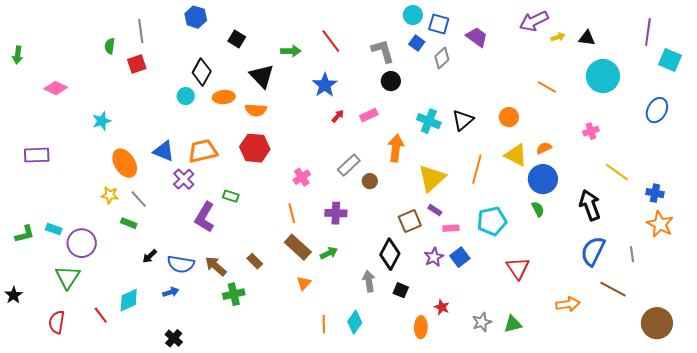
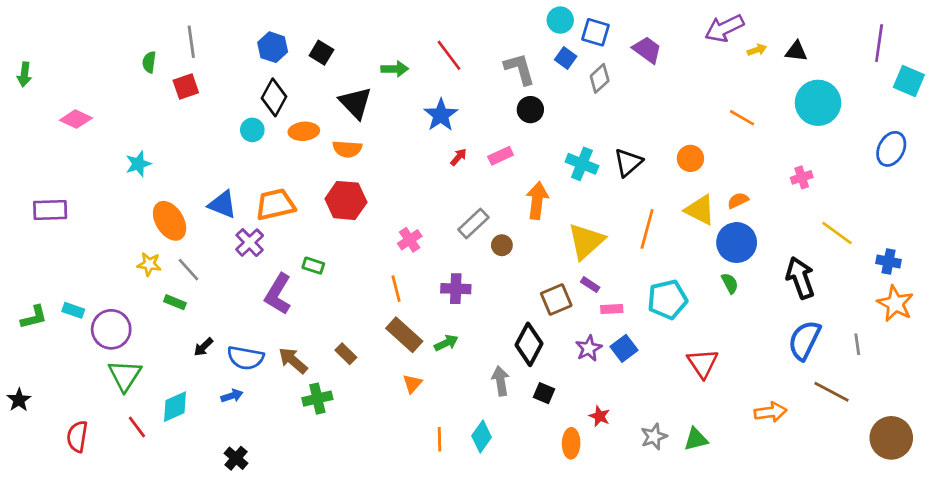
blue hexagon: (196, 17) -> (273, 47), moved
green triangle: (68, 277) -> (125, 375), moved

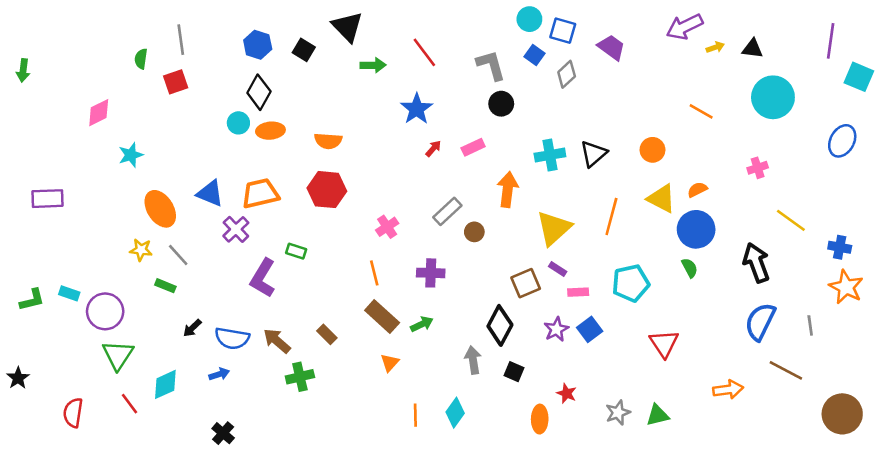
black triangle: (355, 103) -> (347, 27), moved
pink diamond: (76, 119) -> (99, 113), moved, turned -52
orange ellipse: (304, 131) -> (270, 131), moved
cyan cross: (582, 164) -> (550, 155), turned -32

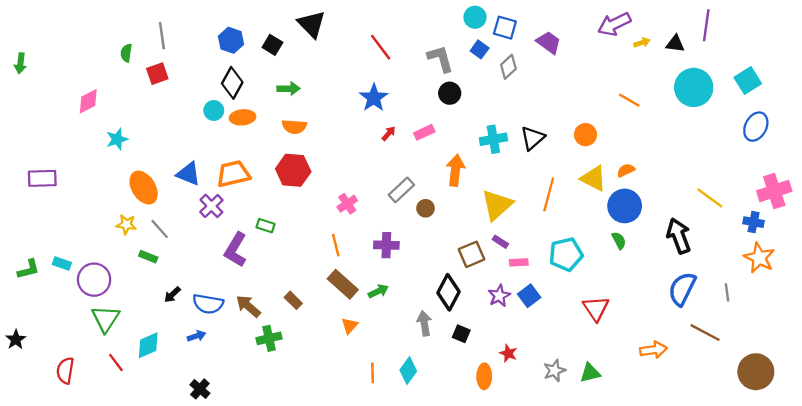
purple line: (831, 41) -> (706, 25), moved
green arrow: (373, 65) -> (289, 89), moved
cyan square: (859, 77) -> (748, 81), moved, turned 35
pink cross: (758, 168) -> (774, 191), moved, size x1.8

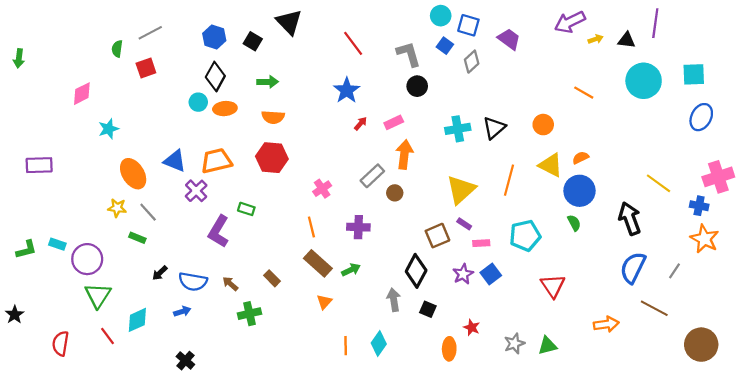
gray line: (162, 36) -> (150, 33), turned 70
cyan square: (748, 81) -> (694, 74), turned 30
orange arrow: (455, 170) -> (404, 154), moved
gray line: (727, 292) -> (675, 271), turned 42
brown arrow: (248, 306) -> (230, 284), size x0.7

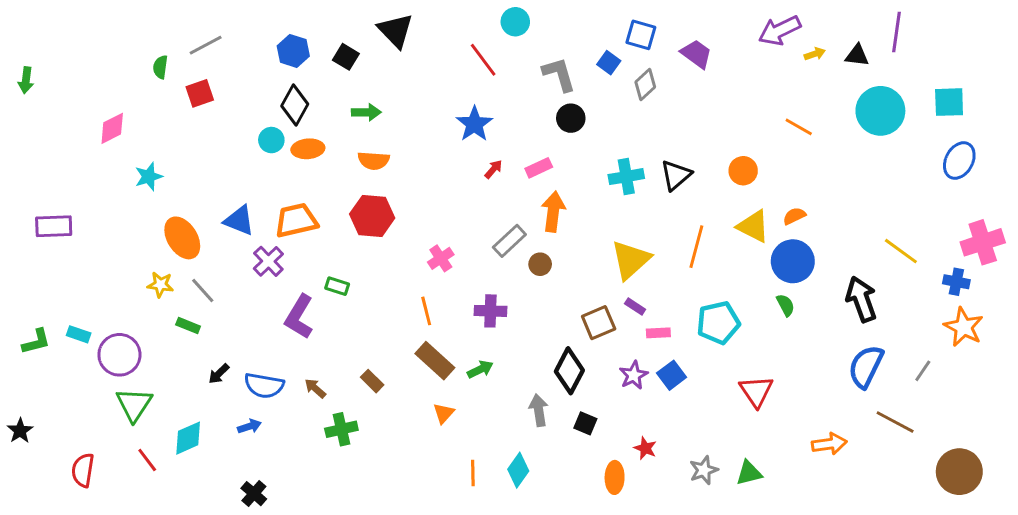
cyan circle: (441, 16) -> (515, 22), moved

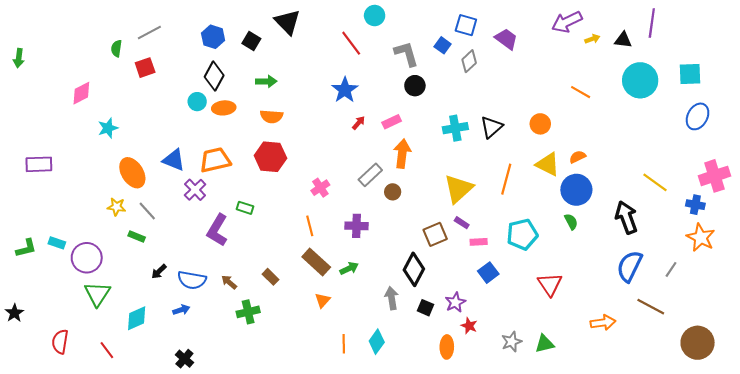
purple star: (634, 375) -> (455, 302), moved
red line: (147, 460) -> (107, 350), moved

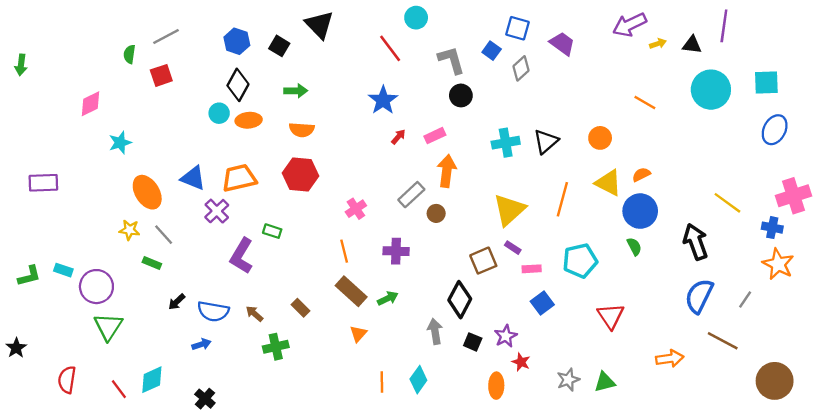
cyan diamond: (137, 318) -> (152, 380), moved

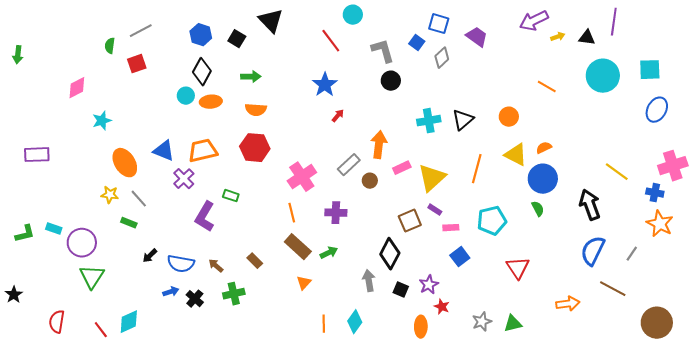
pink rectangle: (435, 136) -> (402, 168), moved
pink cross: (356, 209) -> (302, 177), size x1.6
black cross: (205, 399) -> (195, 299), moved

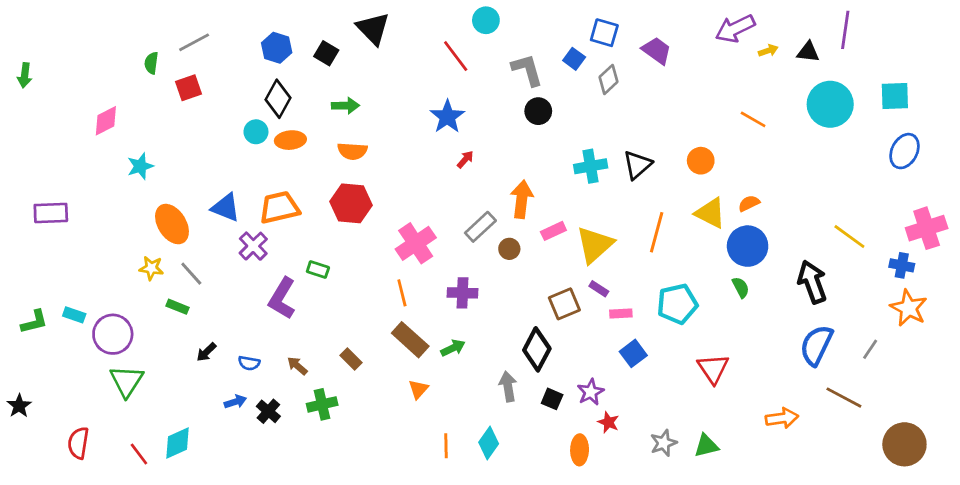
blue semicircle: (181, 264) -> (249, 363), size x0.6

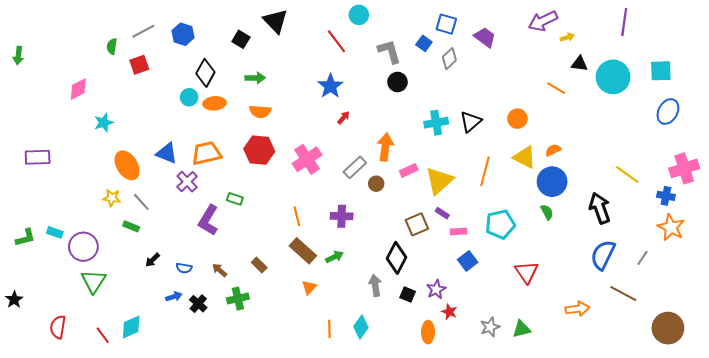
blue hexagon: (277, 48) -> (183, 34), moved
black triangle: (808, 52) -> (579, 64), moved
pink cross: (416, 243) -> (307, 159), moved

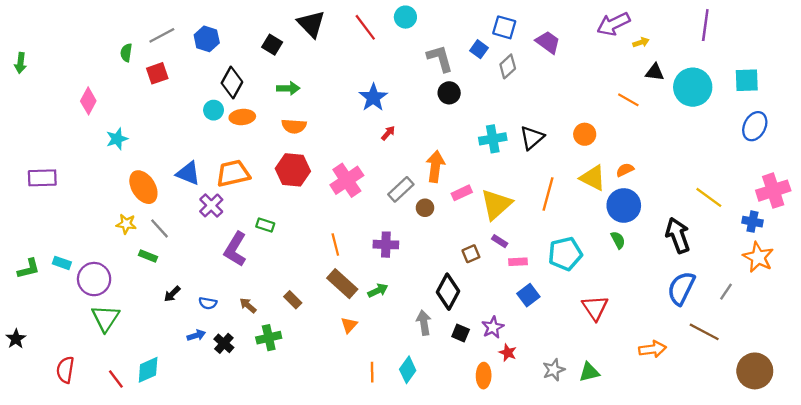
red line: (337, 41) -> (365, 27), moved
pink diamond: (78, 89) -> (88, 101), turned -35
brown square: (417, 224) -> (471, 254), size x0.7

